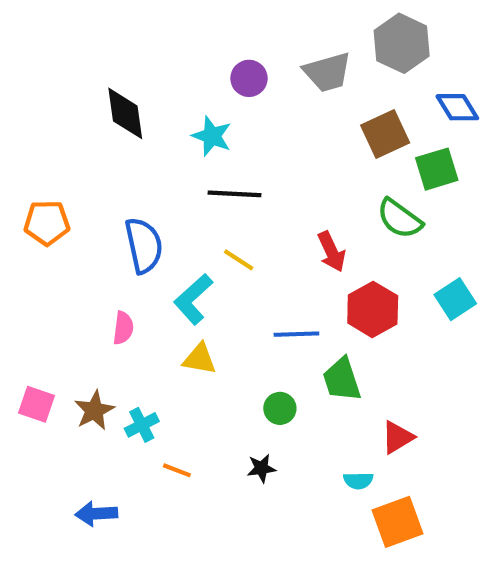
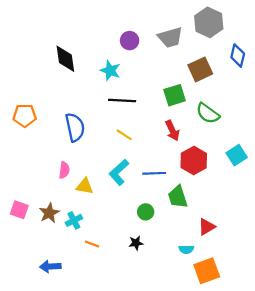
blue diamond: (457, 107) -> (238, 56), turned 45
green square: (437, 169) -> (175, 95), moved
cyan L-shape: (193, 299) -> (119, 172), moved
yellow triangle: (199, 359) -> (85, 186), moved

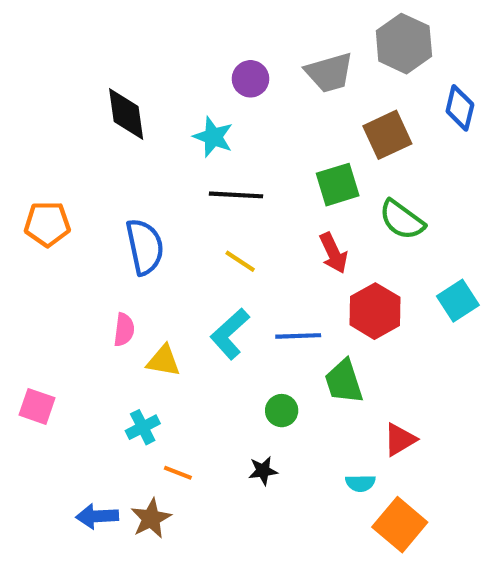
brown star: (49, 213) -> (151, 518), moved
orange square: (207, 271) -> (400, 525), turned -30

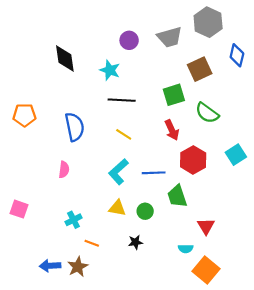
yellow triangle: (163, 361) -> (117, 208), moved
red triangle: (400, 440) -> (206, 226), turned -30

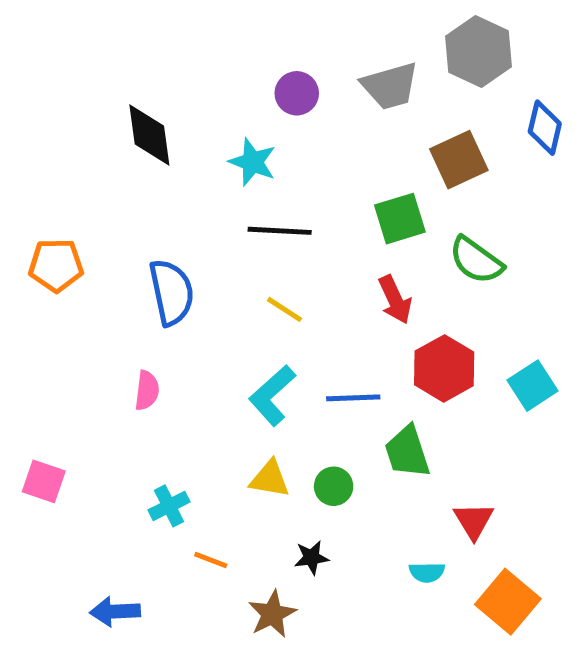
cyan square: (236, 155) -> (533, 386), moved
brown star: (78, 267) -> (272, 614), moved
orange square: (206, 270) -> (508, 602), moved

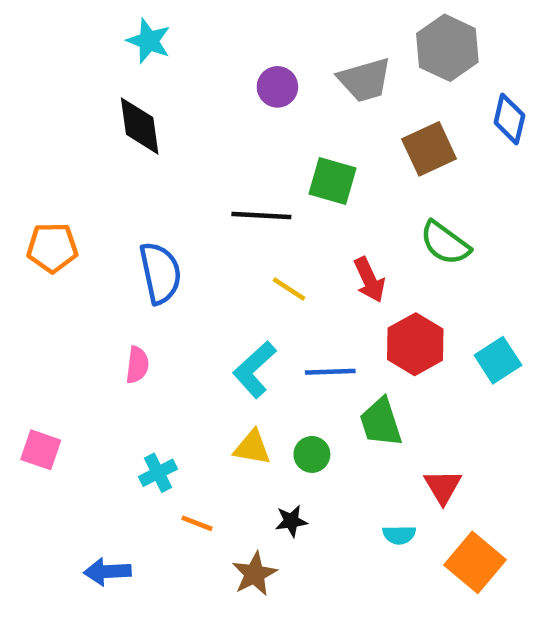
cyan star: (253, 162) -> (149, 41), moved
green square: (400, 219) -> (333, 181), moved, turned 33
yellow line: (284, 309) -> (289, 289), moved

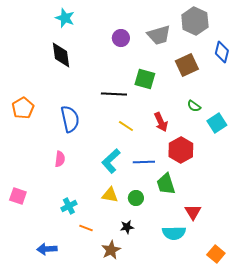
green semicircle: (445, 243) -> (194, 106), size x0.6
orange pentagon: (52, 248) -> (23, 108), turned -30
cyan square: (498, 360) -> (217, 123), moved
cyan semicircle: (399, 535) -> (174, 233), size x1.6
orange square: (475, 562) -> (216, 254), moved, size x0.7

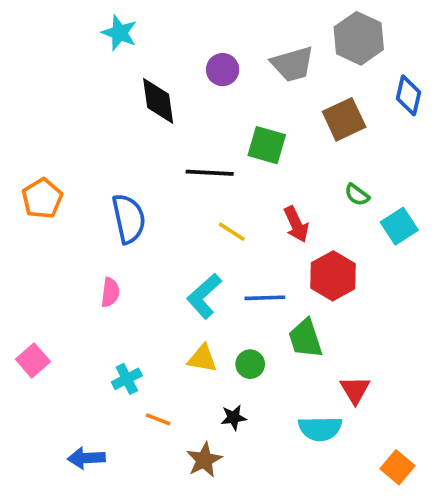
black diamond: (61, 55) -> (158, 101), moved
pink square: (18, 196) -> (33, 360), turned 30

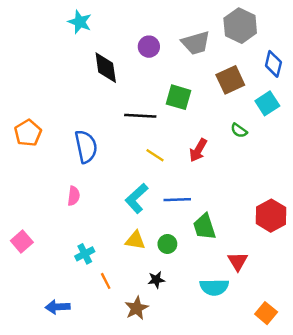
red arrow: (296, 224) -> (198, 150), turned 55
cyan square: (399, 226) -> (267, 103), moved
red hexagon: (333, 276) -> (271, 216), moved
orange line: (158, 419) -> (106, 281), turned 42

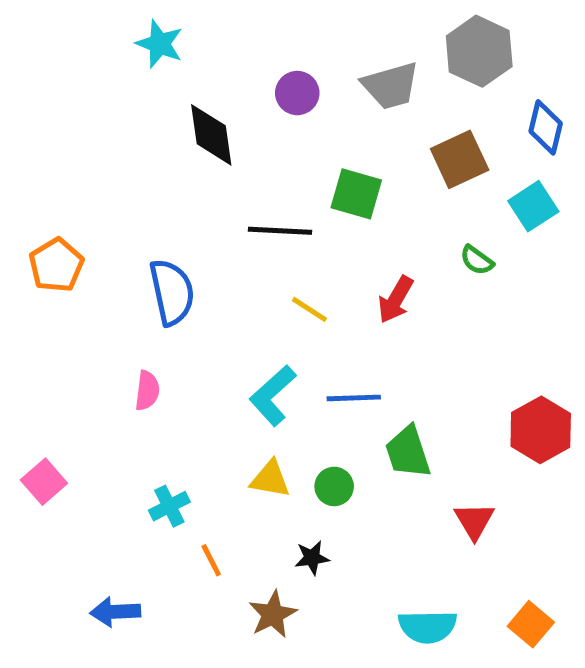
cyan semicircle: (214, 287) -> (428, 627), moved

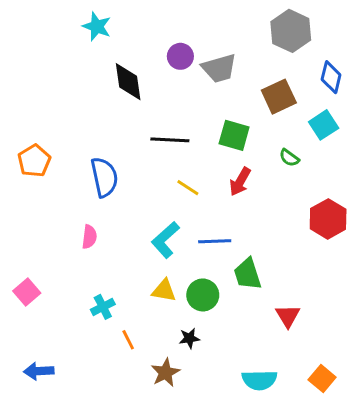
gray trapezoid: (391, 86) -> (219, 68), moved
green square: (356, 194) -> (234, 135), moved
red hexagon: (541, 430) -> (328, 219), moved
green circle: (334, 486) -> (203, 295), size x1.4
blue arrow: (115, 612) -> (39, 371), moved

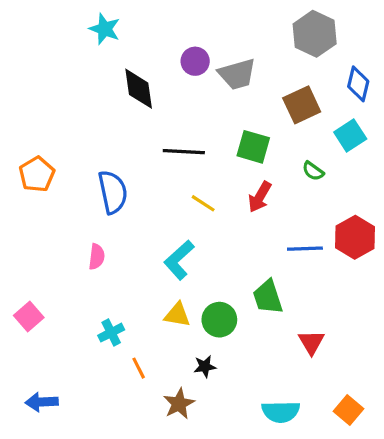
blue line: (215, 241) -> (305, 249), moved

